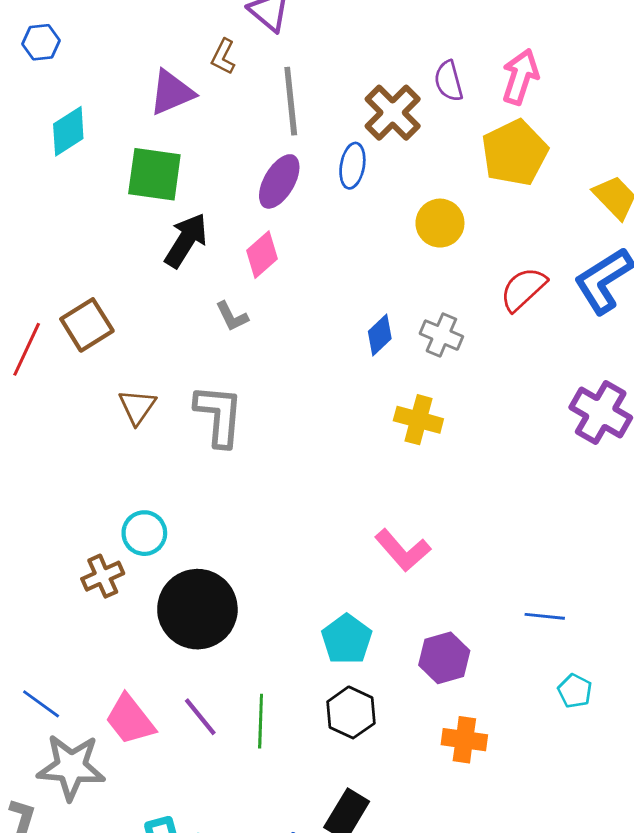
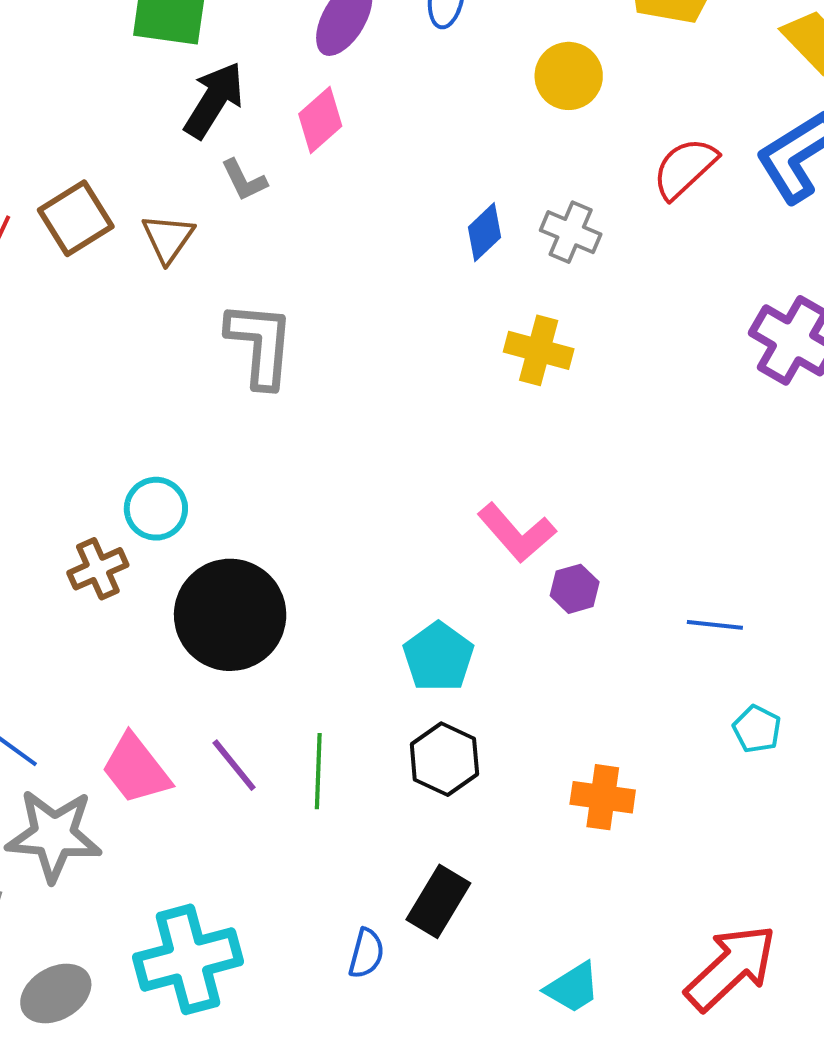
gray L-shape: (232, 316) -> (244, 180), moved
brown triangle: (137, 407) -> (168, 238), moved
purple hexagon: (444, 658) -> (575, 589), moved, size x0.7

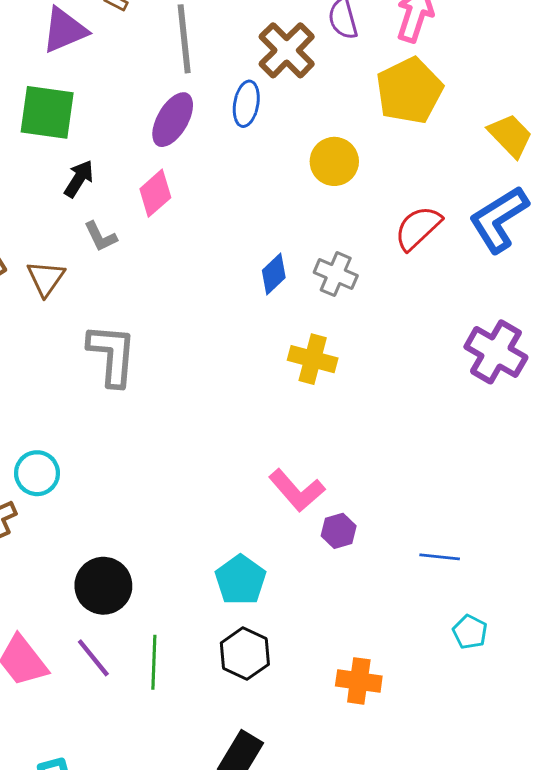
black arrow: (214, 100) -> (79, 179), size x0.7
black circle: (230, 615) -> (103, 586), moved, size x0.7

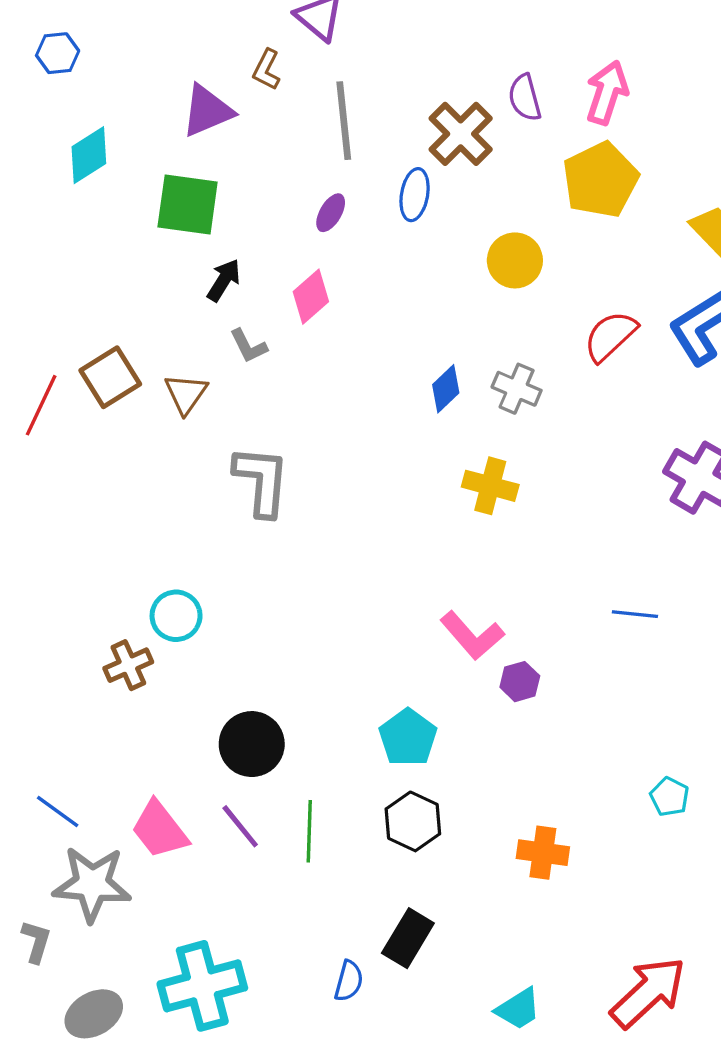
purple ellipse: (173, 120) -> (331, 213), size x0.6
blue line: (440, 557) -> (635, 614), moved

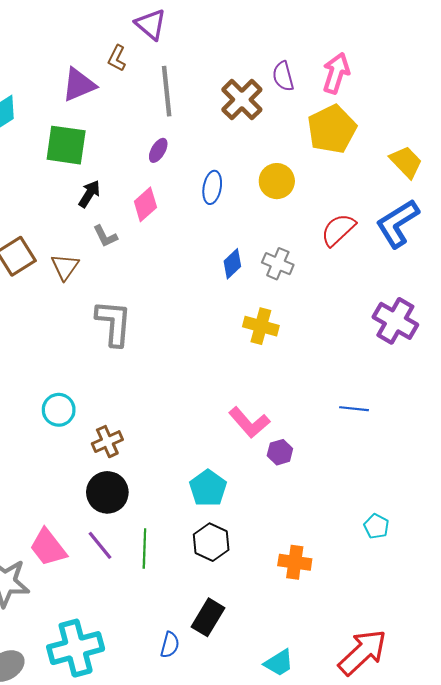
blue ellipse: (415, 195) -> (212, 187), moved
brown cross: (128, 665) -> (107, 442), moved

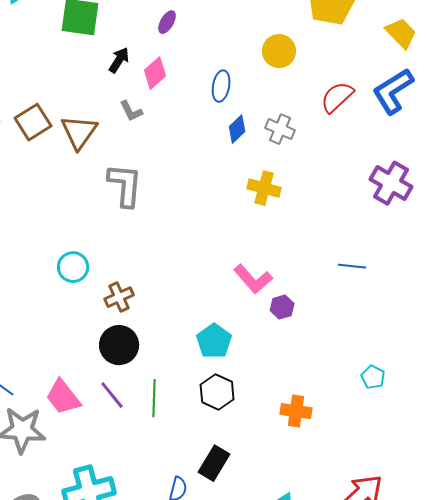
blue ellipse: (212, 187) -> (221, 86), moved
black arrow: (89, 194) -> (119, 60), moved
gray L-shape: (105, 236) -> (131, 111), moved
brown triangle: (65, 267) -> (79, 132), size x1.4

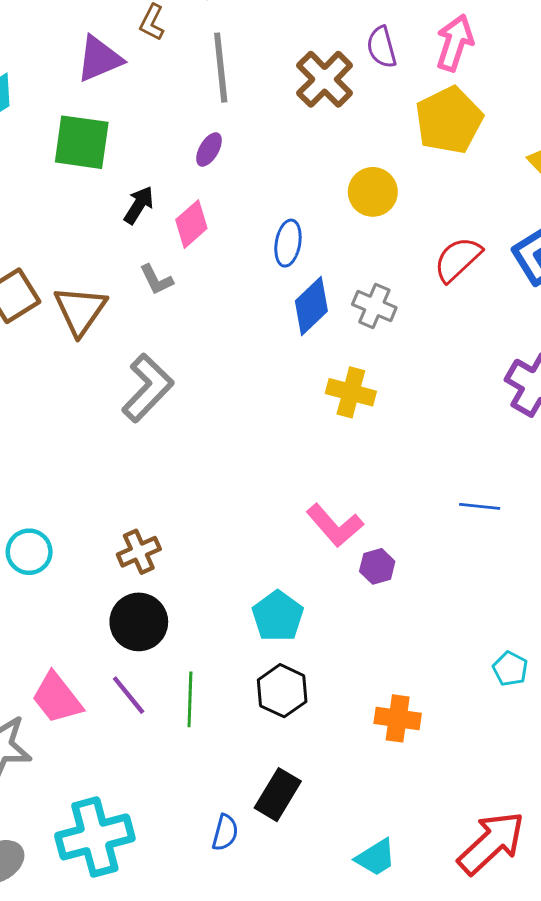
blue diamond: (237, 129) -> (311, 306), size x1.4
gray L-shape: (125, 185) -> (148, 388), turned 39
cyan circle: (73, 267) -> (29, 552), moved

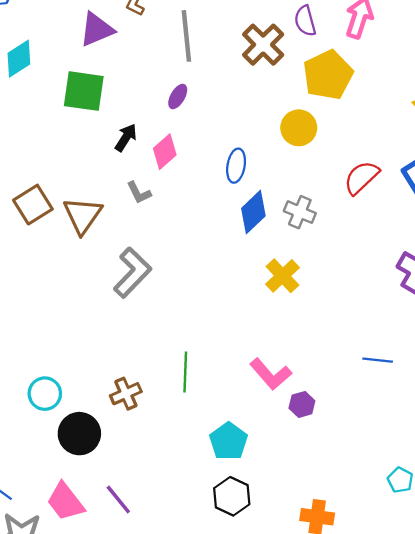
yellow pentagon: (449, 120) -> (328, 75), moved
yellow cross: (351, 392) -> (283, 276), turned 32
black circle: (139, 622) -> (79, 434), moved
green line: (190, 699) -> (185, 372), moved

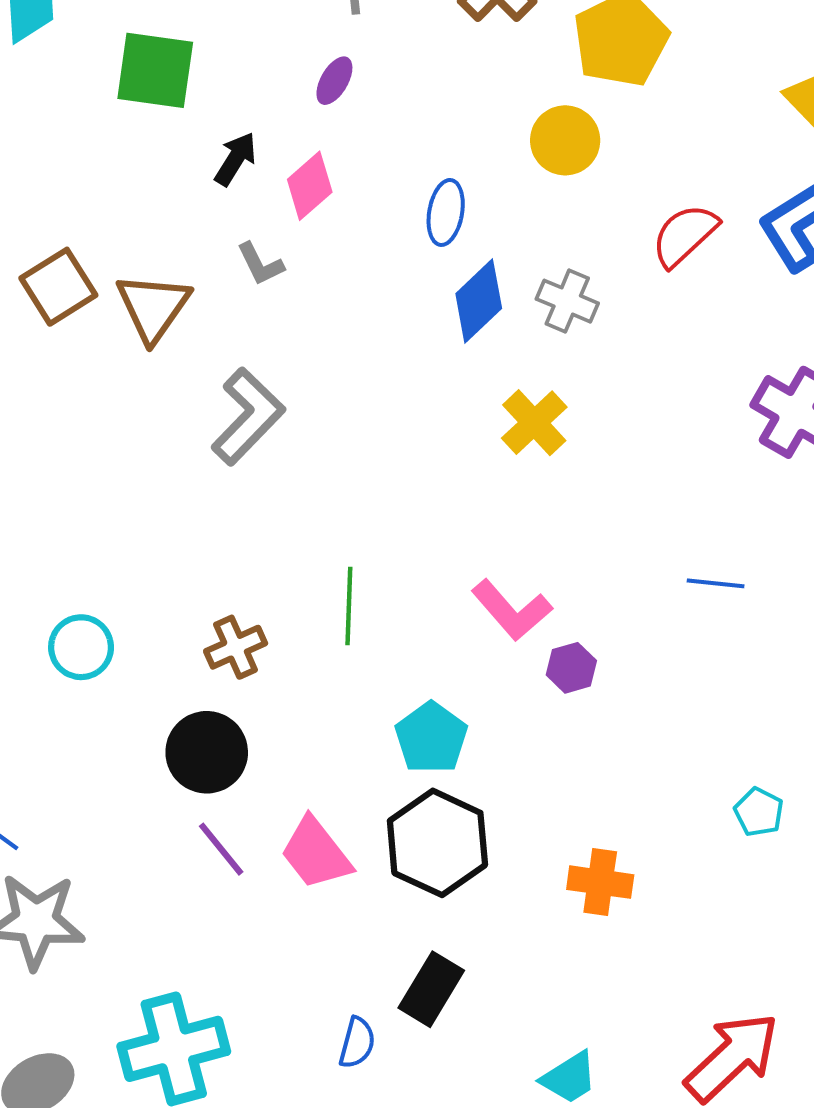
black circle: (79, 434) -> (207, 752), moved
black hexagon: (232, 496) -> (437, 843), size x1.4
pink trapezoid: (65, 502) -> (316, 853), moved

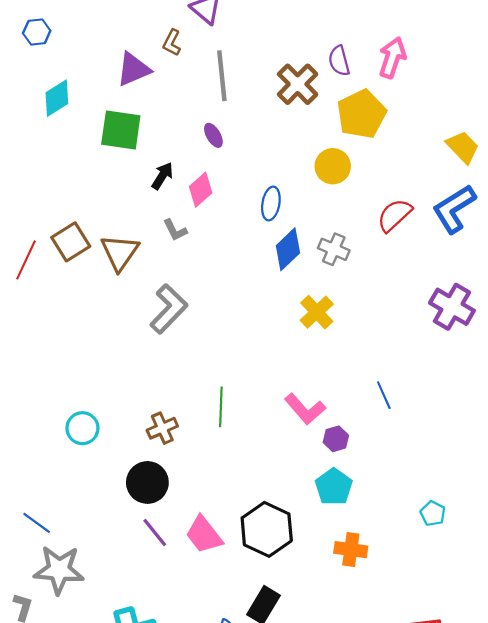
purple ellipse: (334, 81) -> (213, 135), turned -60
blue line: (716, 583) -> (384, 395), moved, turned 60
cyan pentagon: (431, 738) -> (334, 487), moved

